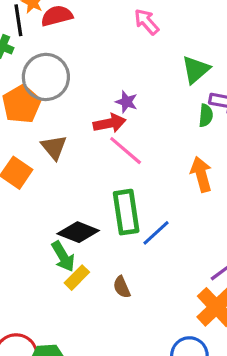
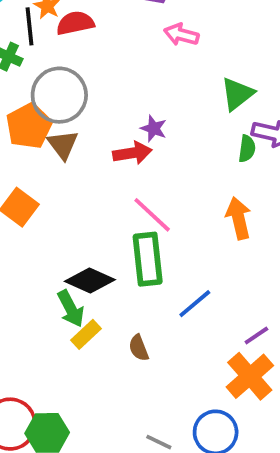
pink arrow: (147, 22) -> (181, 35), turned -36
brown triangle: (54, 147) -> (63, 145), moved
pink line: (126, 151) -> (152, 215), moved
blue line: (156, 233) -> (195, 304), moved

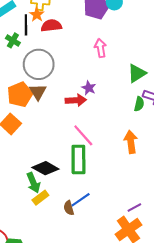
pink arrow: (181, 35) -> (100, 48), moved, turned 60
orange pentagon: (29, 126) -> (20, 95), moved
blue line: (195, 304) -> (81, 200), moved

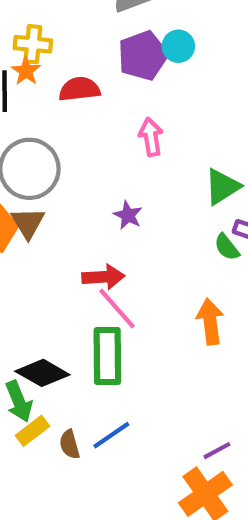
red semicircle: (51, 26) -> (79, 89), moved
red arrow: (76, 100) -> (103, 277), moved
green semicircle: (139, 104) -> (227, 247), turned 128
brown semicircle: (69, 208) -> (70, 444), moved

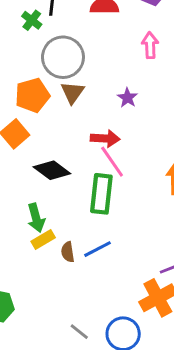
brown triangle: (28, 223) -> (72, 92), moved
black diamond: (42, 373) -> (52, 170), moved

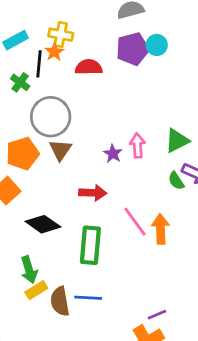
pink arrow: (150, 45) -> (137, 145), moved
pink line: (112, 162) -> (135, 222), moved
blue line: (98, 249) -> (88, 298), turned 32
brown semicircle: (68, 252) -> (60, 301), size x1.5

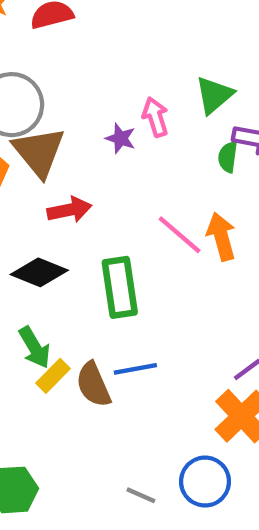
brown triangle: (60, 150) -> (39, 152), size x1.5
green semicircle: (176, 181) -> (228, 157), turned 54
red arrow: (93, 193) -> (69, 210), moved

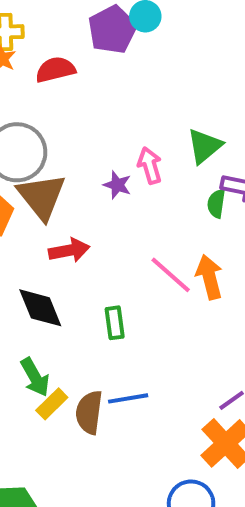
black diamond: (39, 272) -> (40, 308), turned 45
green rectangle: (120, 287) -> (115, 323), size x0.6
brown semicircle: (93, 385) -> (89, 412), turned 30

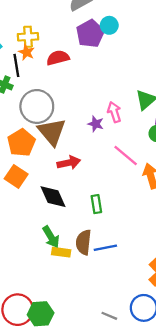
pink line: (171, 275) -> (126, 155), moved
yellow rectangle: (52, 404) -> (61, 252), turned 54
brown semicircle: (89, 412) -> (84, 242), moved

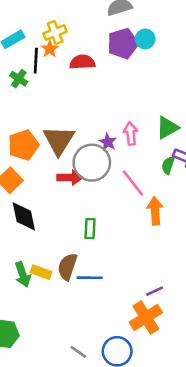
yellow cross: (28, 37) -> (55, 33), turned -30
gray circle: (37, 106) -> (92, 163), moved
black diamond: (53, 197) -> (24, 216), moved
green arrow: (51, 237) -> (23, 275), moved

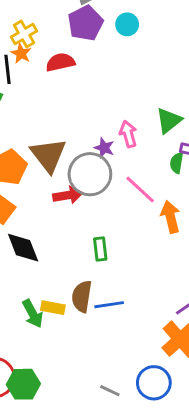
purple pentagon: (123, 44) -> (85, 23), moved

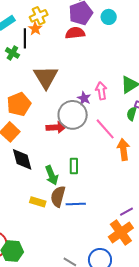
red semicircle: (60, 62) -> (75, 33), moved
brown triangle: (48, 155) -> (46, 77), moved
green arrow: (33, 314) -> (52, 175), moved

